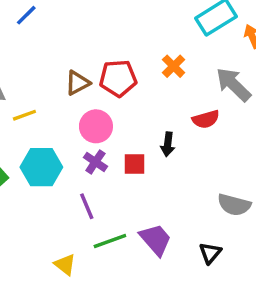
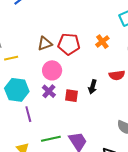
purple line: (87, 206) -> (28, 114), moved

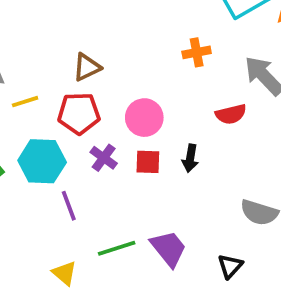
orange cross: (102, 42) -> (197, 52), turned 32
red pentagon: (69, 44) -> (79, 113), moved
pink circle: (52, 70) -> (144, 118), moved
black arrow: (93, 87) -> (190, 158), moved

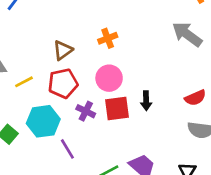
orange cross: (197, 52) -> (108, 38), moved
red semicircle: (231, 114) -> (195, 98), moved
red square: (148, 162) -> (117, 109), size x1.4

